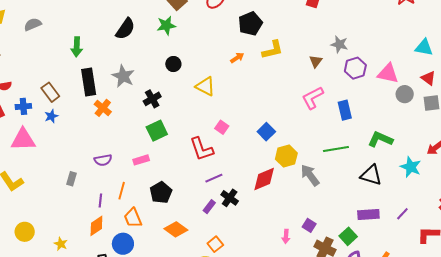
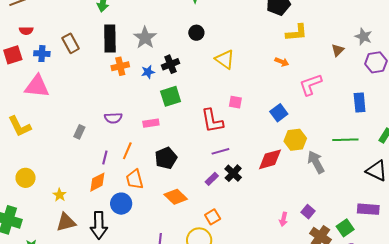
orange arrow: (237, 58) -> (282, 62), moved, turned 48
pink L-shape: (313, 98) -> (311, 85), moved
orange cross: (103, 108) -> (120, 66), turned 30
blue star: (51, 116) -> (148, 72), moved
pink square: (222, 127) -> (235, 102), turned -32

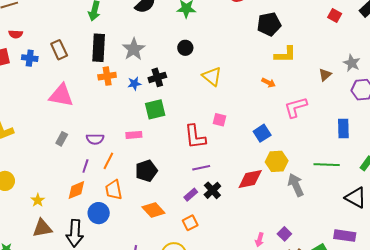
pink triangle: (37, 86) -> (61, 95), moved
purple semicircle: (113, 118) -> (95, 139), moved
orange square: (213, 217) -> (190, 223), moved

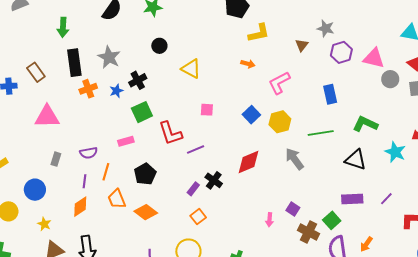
red L-shape: (195, 137) -> (170, 133), moved
yellow hexagon: (277, 161) -> (280, 122), moved
purple line: (201, 168) -> (196, 150), moved
orange diamond: (153, 210) -> (146, 212), moved
blue circle: (99, 213) -> (35, 190), moved

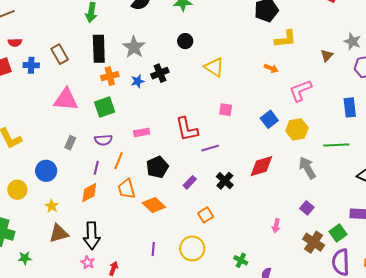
green square: (142, 112) -> (105, 107), moved
purple rectangle: (193, 189) -> (190, 182), moved
purple square: (293, 209) -> (307, 208), moved

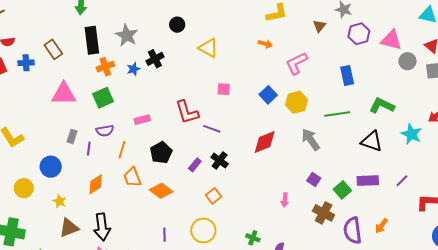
purple line: (210, 148) -> (212, 129), turned 42
purple line: (96, 168) -> (89, 149), moved
black cross: (225, 181) -> (220, 161), moved
green square: (338, 233) -> (342, 190), moved

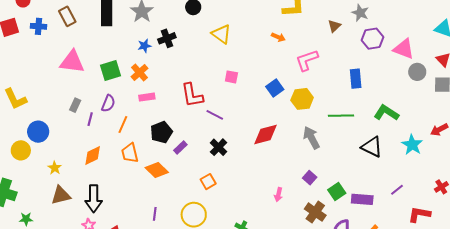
orange cross: (105, 67) -> (140, 73), moved, turned -30
purple semicircle: (105, 131) -> (108, 103), turned -66
purple rectangle: (195, 165) -> (180, 148), moved
blue circle: (51, 167) -> (38, 132), moved
purple rectangle: (368, 181) -> (362, 199), moved

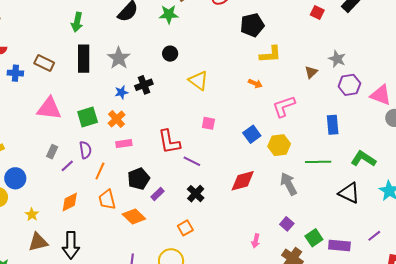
brown rectangle: (67, 16) -> (44, 63), turned -36
purple semicircle: (108, 103) -> (85, 150), turned -30
purple line: (90, 119) -> (67, 166), turned 32

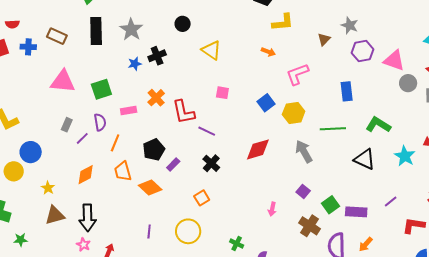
orange cross: (117, 119) -> (156, 98), moved
pink rectangle: (124, 144) -> (129, 110), moved

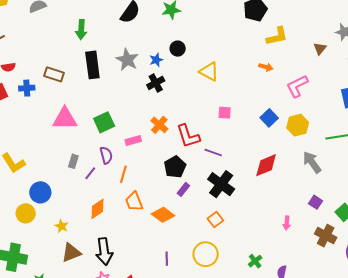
blue star: (135, 64) -> (156, 60), moved
black pentagon: (154, 150) -> (175, 167), moved
black cross: (211, 163) -> (221, 184), size x1.5
green cross: (237, 244) -> (255, 261), turned 32

